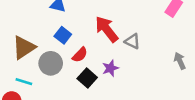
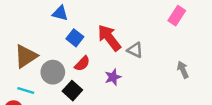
blue square: (63, 35) -> (75, 38), moved
black square: (87, 78) -> (72, 91), moved

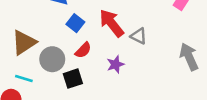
gray arrow: (183, 70) -> (189, 57), size x1.5
black square: (72, 91) -> (73, 79), turned 30

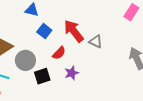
red semicircle: (83, 50) -> (59, 53), moved
purple star: (115, 64) -> (72, 73), moved

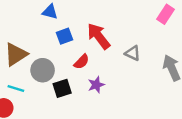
blue square: (44, 31) -> (65, 36), turned 32
gray triangle: (96, 42) -> (133, 53), moved

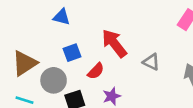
blue square: (65, 36) -> (72, 53), moved

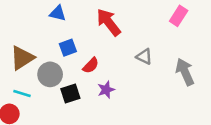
red arrow: (114, 43) -> (109, 22), moved

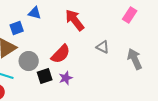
blue square: (68, 48) -> (17, 28), moved
red semicircle: (91, 65) -> (61, 54), size x1.5
purple star: (106, 90) -> (66, 78), moved

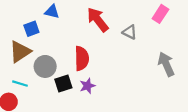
gray triangle: (103, 47) -> (130, 32), moved
red semicircle: (61, 54) -> (82, 58), turned -45

